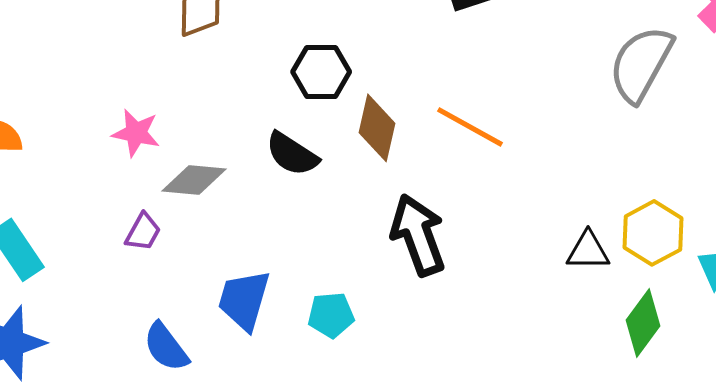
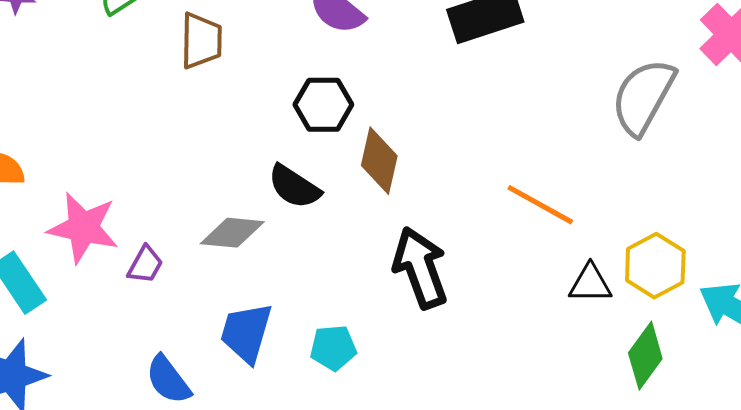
orange line: (470, 127) -> (540, 205), moved
pink star: (136, 133) -> (83, 228), moved, size x1.5
gray diamond: (194, 180) -> (232, 233), moved

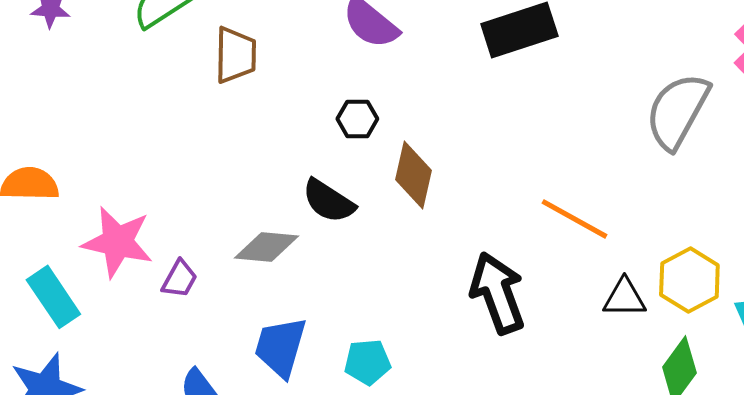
black hexagon: (323, 105) -> (357, 119), size x0.7
black arrow: (420, 268) -> (497, 293), moved

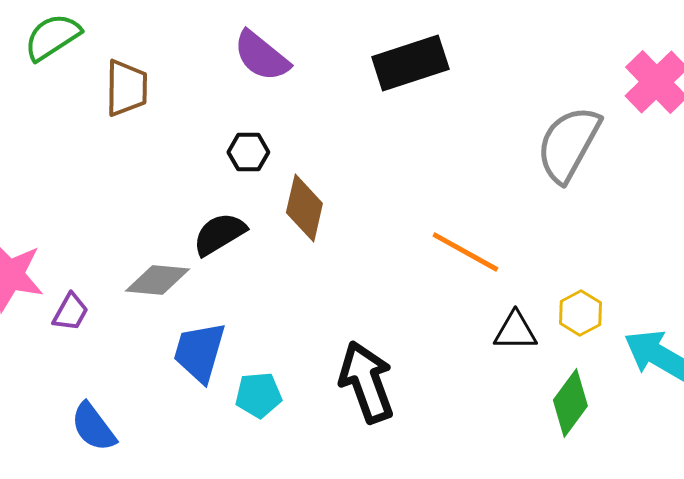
black semicircle: (328, 201) -> (219, 234), turned 116
yellow hexagon: (689, 280) -> (580, 313), size x0.7
black arrow: (497, 293) -> (366, 382), moved
blue trapezoid: (280, 347) -> (199, 352), moved

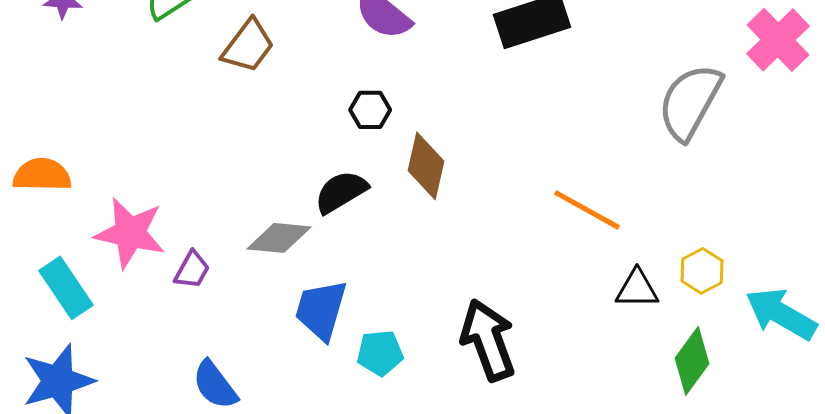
brown trapezoid: (126, 88) -> (248, 46), turned 36

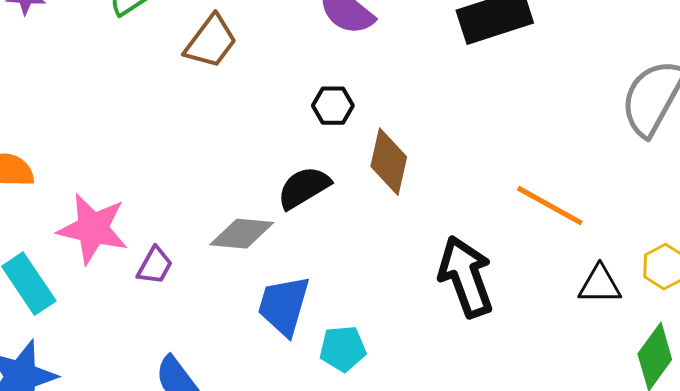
black arrow: (488, 340) -> (466, 277), moved

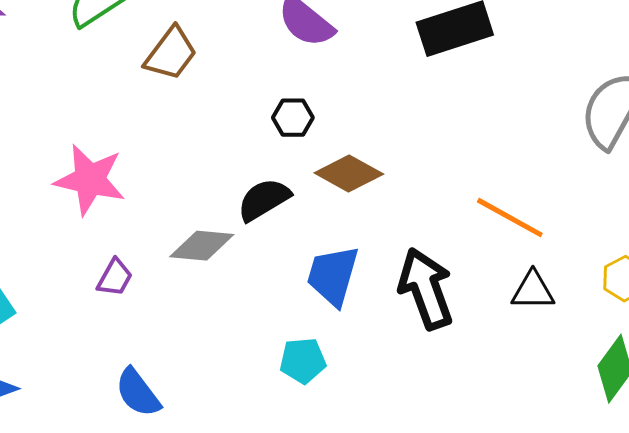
brown diamond: (389, 162) -> (349, 174), turned -74
pink star: (93, 229) -> (90, 180), moved
black triangle: (600, 285) -> (533, 291), moved
blue trapezoid: (284, 306) -> (333, 276), moved

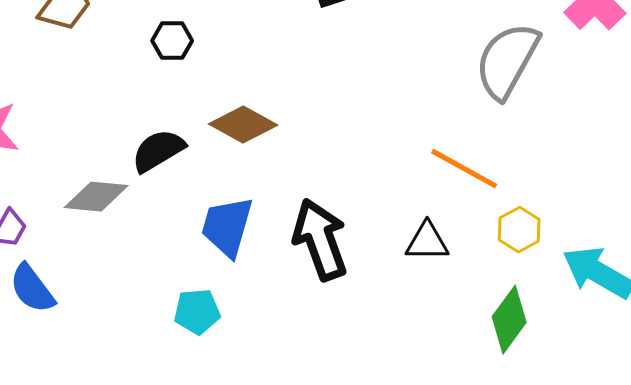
black hexagon: (293, 118) -> (172, 41), moved
orange line: (510, 218) -> (464, 169), moved
blue semicircle: (138, 393) -> (32, 289), moved

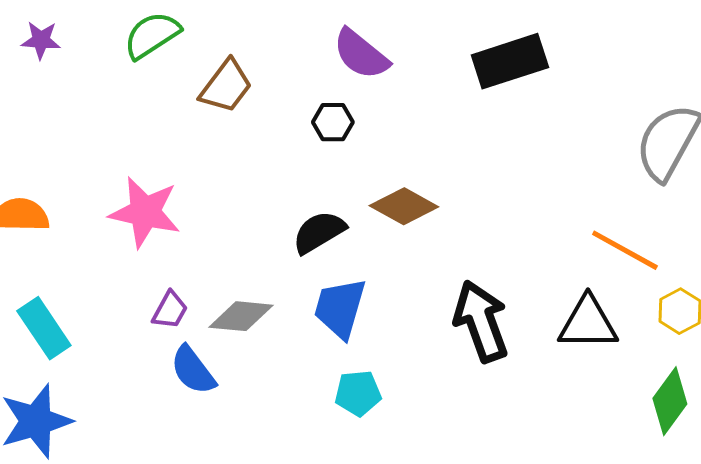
gray diamond: (96, 197) -> (241, 316), moved
blue trapezoid: (227, 227) -> (340, 308), moved
black triangle: (427, 242) -> (588, 323), size x1.4

